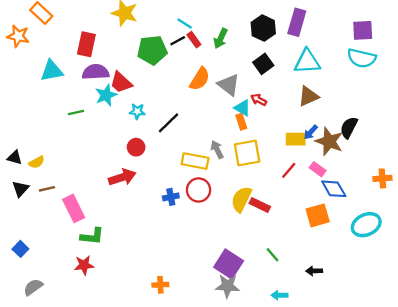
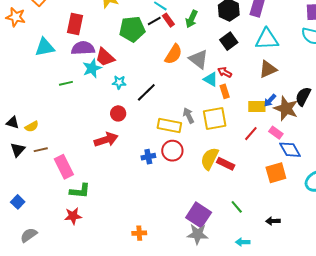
orange rectangle: (241, 122) -> (225, 91), moved

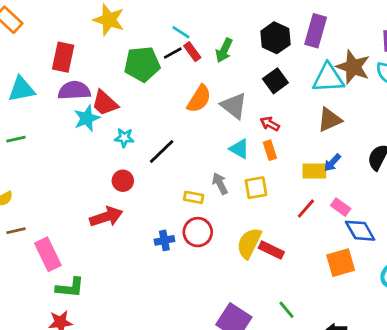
cyan triangle: (211, 79) -> (239, 149), moved
green line: (66, 83) -> (16, 139), moved
brown star: (286, 108) -> (353, 67), moved
yellow square: (215, 119) -> (256, 188), size x0.7
yellow rectangle: (169, 126) -> (194, 197), size x0.6

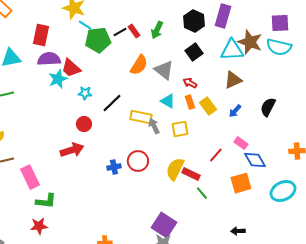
cyan line: (181, 32) -> (85, 25), moved
yellow rectangle: (314, 171) -> (208, 106), moved, turned 54
yellow rectangle: (194, 197) -> (141, 117), moved, size x1.5
red line: (306, 208) -> (216, 155), moved
green line: (287, 310) -> (202, 193), moved

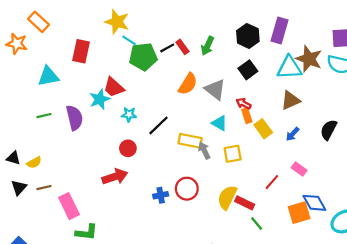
purple semicircle: (49, 59) -> (74, 118), moved, turned 80
orange rectangle: (190, 102) -> (247, 116), moved
blue diamond: (255, 160) -> (314, 203), moved

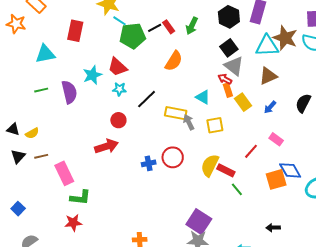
red trapezoid: (114, 87) -> (117, 67), moved
gray triangle: (215, 89) -> (234, 66), moved

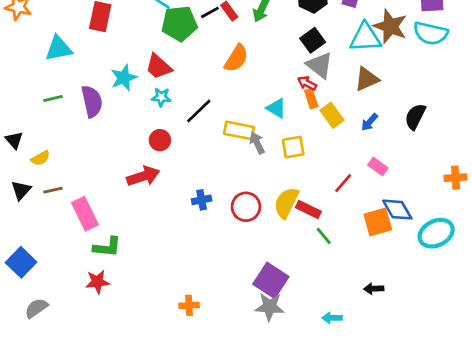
black triangle: (13, 129) -> (14, 140), moved, turned 32
red circle: (173, 157) -> (246, 207), moved
blue square: (18, 209) -> (21, 262), size x1.5

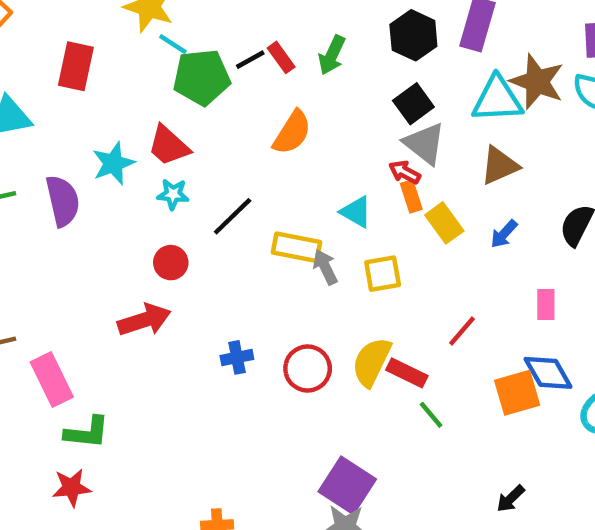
pink rectangle: (378, 167) -> (546, 305), moved, turned 54
black arrow: (374, 289) -> (511, 499), turned -42

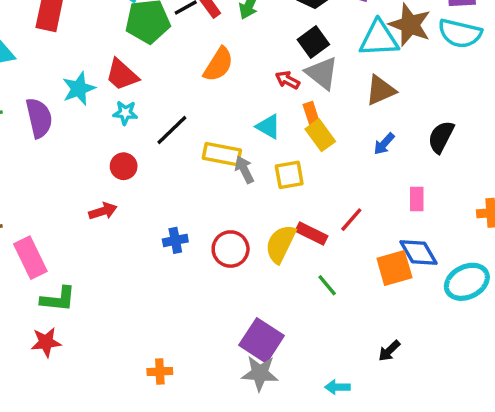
red arrow: (405, 172) -> (287, 80), moved
yellow rectangle: (444, 223) -> (320, 135), moved
red arrow: (144, 320) -> (103, 211), size x0.7
red rectangle: (407, 373) -> (312, 233), moved

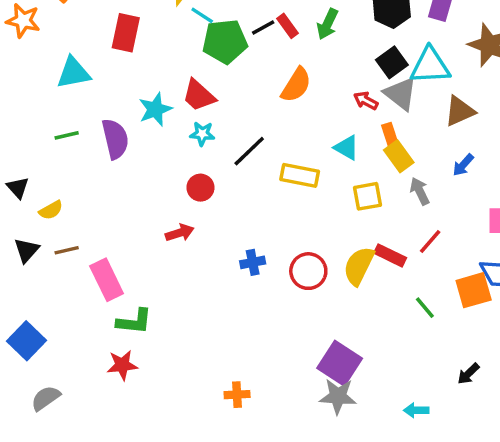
cyan triangle: (379, 39) -> (430, 66), moved
gray arrow: (244, 170) -> (420, 191), moved
green line: (327, 285) -> (425, 308), moved

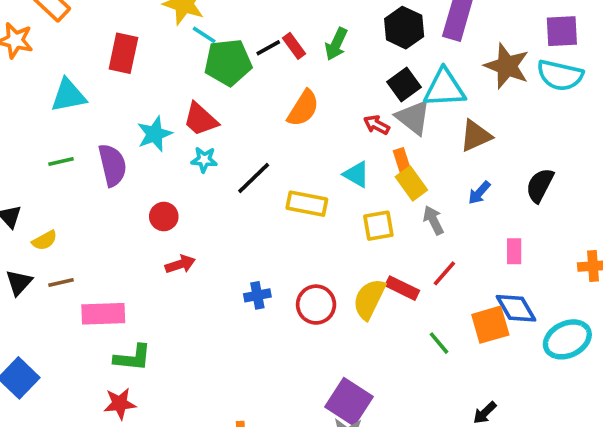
red circle: (200, 188) -> (164, 217), moved
pink rectangle: (107, 280) -> (103, 314), turned -66

